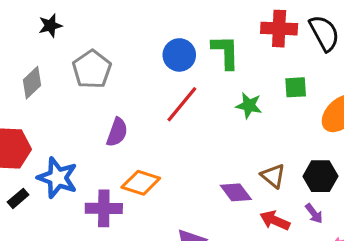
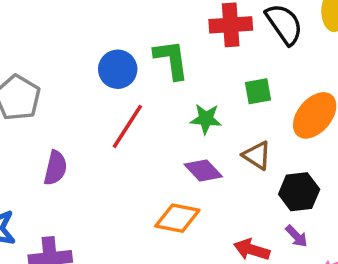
brown triangle: (273, 176) -> (257, 155), moved
orange diamond: (141, 183) -> (177, 218), moved
purple diamond: (236, 192) -> (203, 170), moved

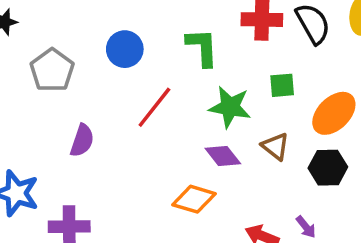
blue circle: (118, 69) -> (125, 49), moved
green star: (206, 119) -> (230, 107), size x1.4
black hexagon: (299, 192) -> (328, 168), moved

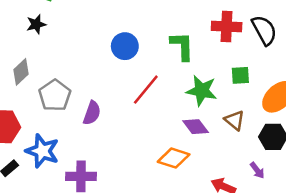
gray pentagon: (52, 70) -> (55, 95), moved
purple arrow: (306, 227) -> (257, 170), moved

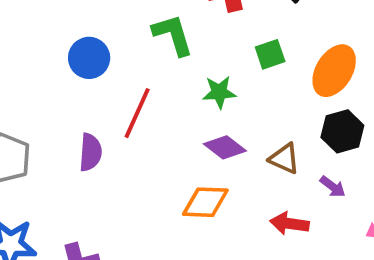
green star: (202, 91) -> (219, 92), size x0.7
purple semicircle: (92, 113) -> (90, 152), moved
brown triangle: (235, 120) -> (284, 159), moved

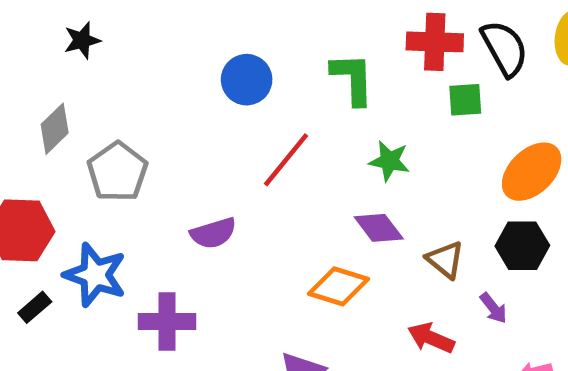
green square: (270, 54) -> (465, 100), moved
purple semicircle: (90, 152) -> (213, 233), moved, turned 54

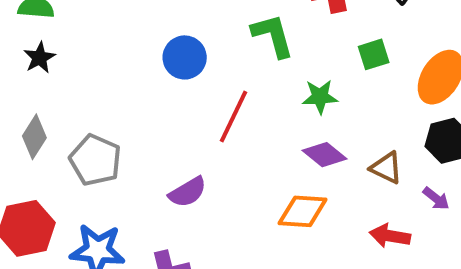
green square: (465, 100) -> (374, 54), moved

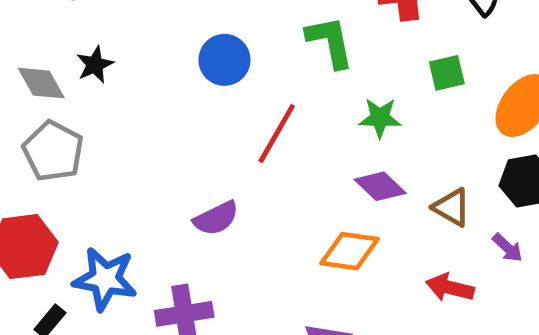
black star: (40, 58) -> (95, 65), moved
gray diamond: (34, 137) -> (41, 83), moved, turned -66
gray pentagon: (95, 160) -> (53, 151), moved

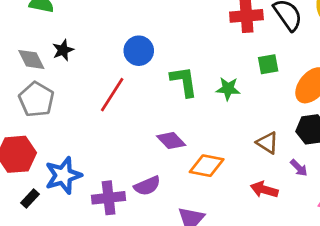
green L-shape: (330, 42) -> (184, 81), moved
red line: (277, 133) -> (112, 95), moved
purple diamond: (380, 186) -> (171, 141), moved
purple semicircle: (216, 218) -> (147, 186), moved
blue star: (105, 279) -> (63, 175), turned -30

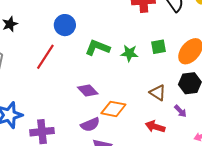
green square: (268, 64) -> (158, 47), moved
green L-shape: (184, 81) -> (97, 48), turned -60
purple semicircle: (147, 186) -> (90, 125), moved

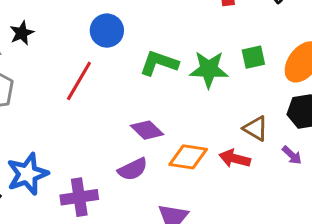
green star: (129, 53) -> (209, 69), size x1.4
purple semicircle: (90, 125) -> (133, 169), moved
red arrow: (155, 127) -> (235, 158), moved

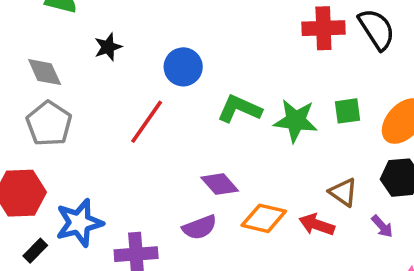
black star: (22, 33) -> (108, 47), moved

